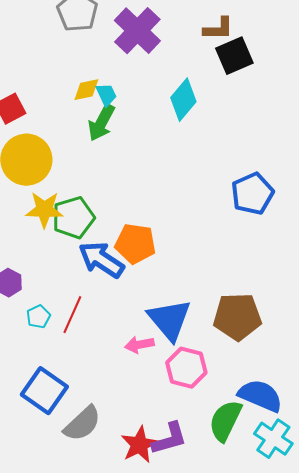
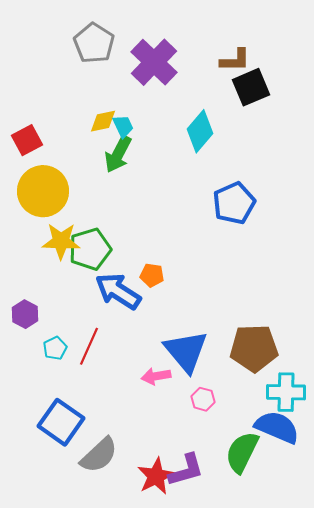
blue pentagon: (252, 194) -> (234, 203), moved
orange pentagon: (135, 244) -> (152, 275), size x0.6
pink hexagon: (186, 368) -> (203, 399), size x0.6
cyan cross: (273, 439) -> (286, 392), moved, turned -33

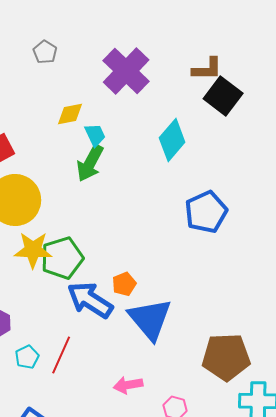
gray pentagon: (94, 43) -> (45, 52), moved, size x0.6
black square: (251, 87) -> (223, 96), turned -30
yellow diamond: (103, 121) -> (70, 114), moved
orange pentagon: (152, 275) -> (124, 284), turned -30
blue triangle: (186, 351) -> (150, 319), moved

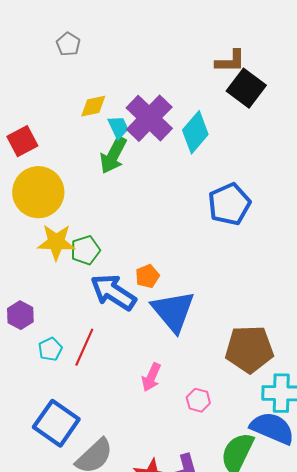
purple cross: (126, 71) -> (149, 118), moved
green pentagon: (62, 258) -> (85, 250), size x0.7
pink arrow: (128, 385) -> (151, 377), turned -56

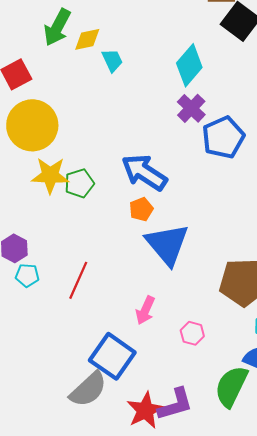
purple cross: (149, 118) -> (191, 108), moved, size x0.6
green arrow: (113, 155) -> (57, 27), moved
blue arrow: (113, 292) -> (144, 172), moved
cyan pentagon: (50, 349) -> (27, 275), moved, turned 30
blue square: (56, 423) -> (112, 356), moved

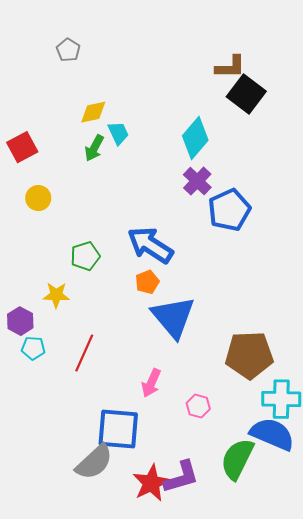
green arrow: (57, 27) -> (94, 148), moved, size x0.7
yellow circle: (32, 125) -> (38, 198), size x0.5
yellow star: (50, 175) -> (56, 295), moved, size x0.7
blue square: (112, 356) -> (118, 429), turned -30

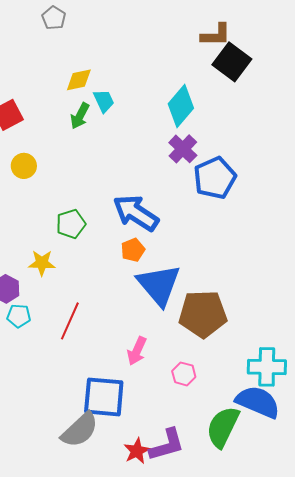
brown pentagon: (249, 355) -> (203, 314), moved
red star: (151, 483) -> (137, 451), size x0.7

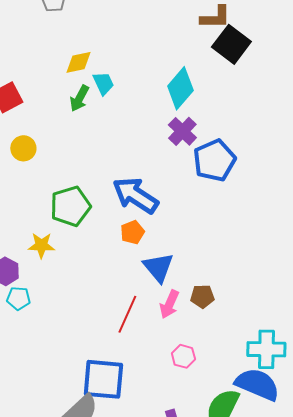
green pentagon: (71, 224) -> (70, 206), size x1.4
blue triangle: (159, 285) -> (158, 267), size x0.7
brown pentagon: (203, 314) -> (202, 296), size x0.5
red line: (70, 321) -> (127, 314), moved
pink arrow: (137, 351) -> (169, 304), moved

